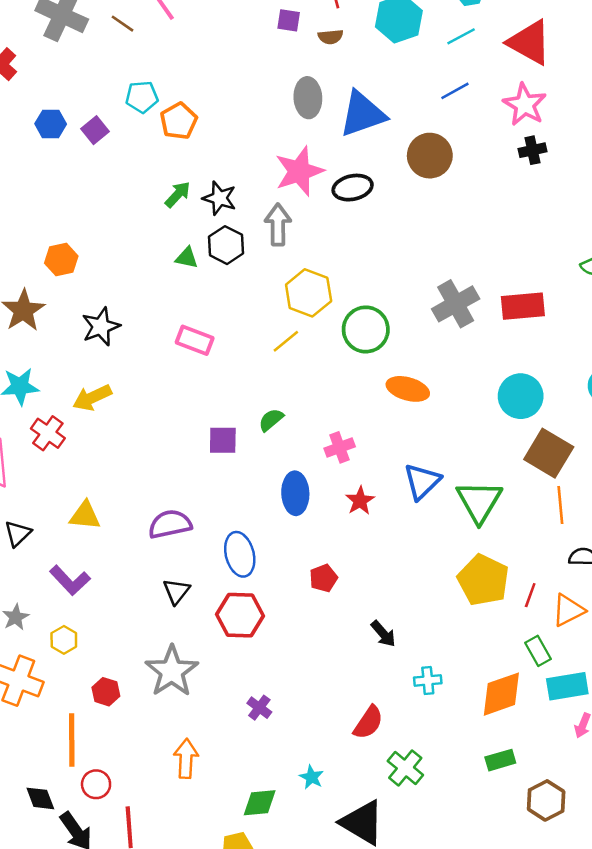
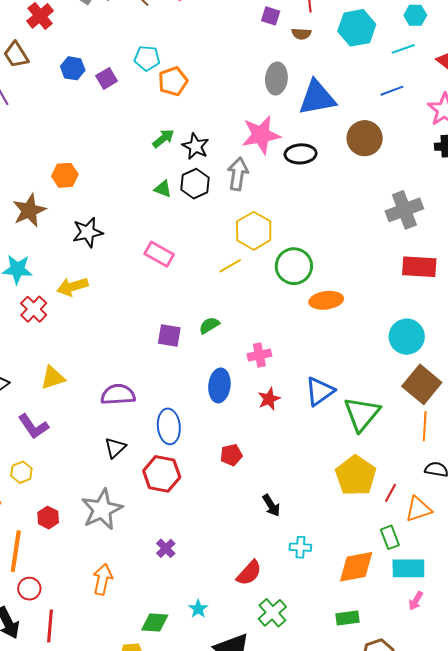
gray cross: (456, 304) -> (404, 210), moved
orange ellipse: (408, 389) -> (326, 300), moved, turned -32
yellow triangle: (85, 516) -> (53, 378), turned -32

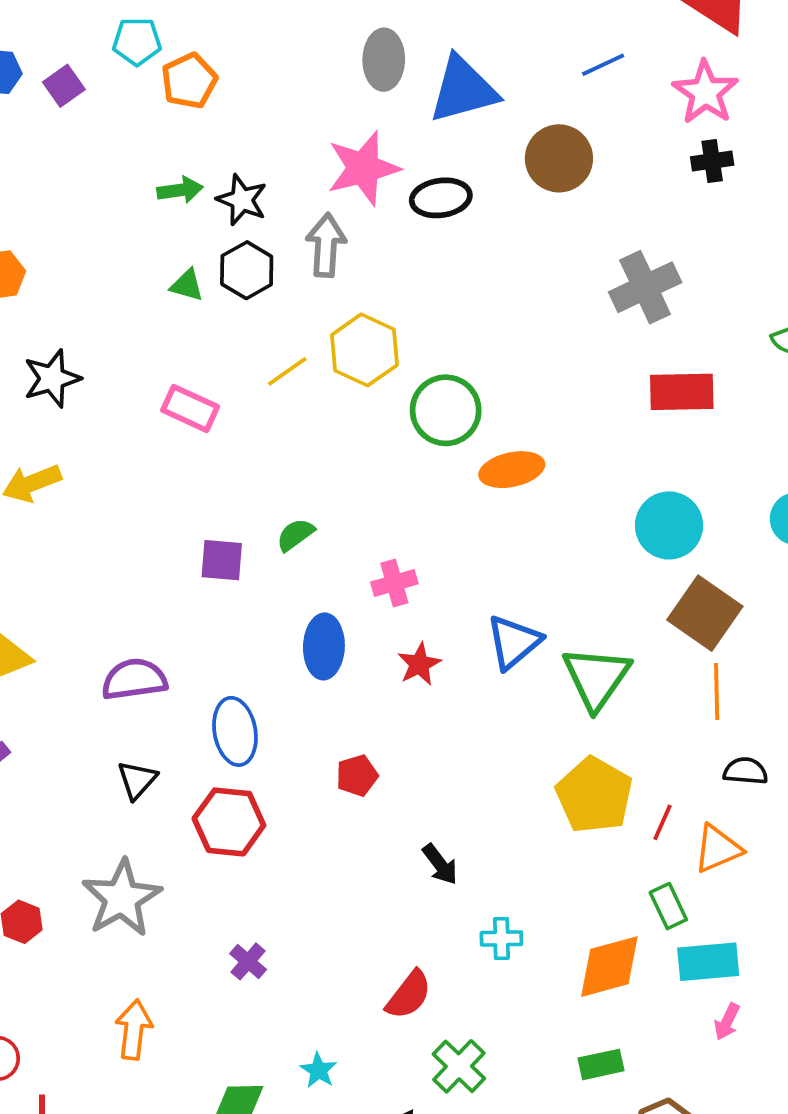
green arrow: (163, 138) -> (180, 190), turned 35
yellow line: (230, 266) -> (287, 371), moved

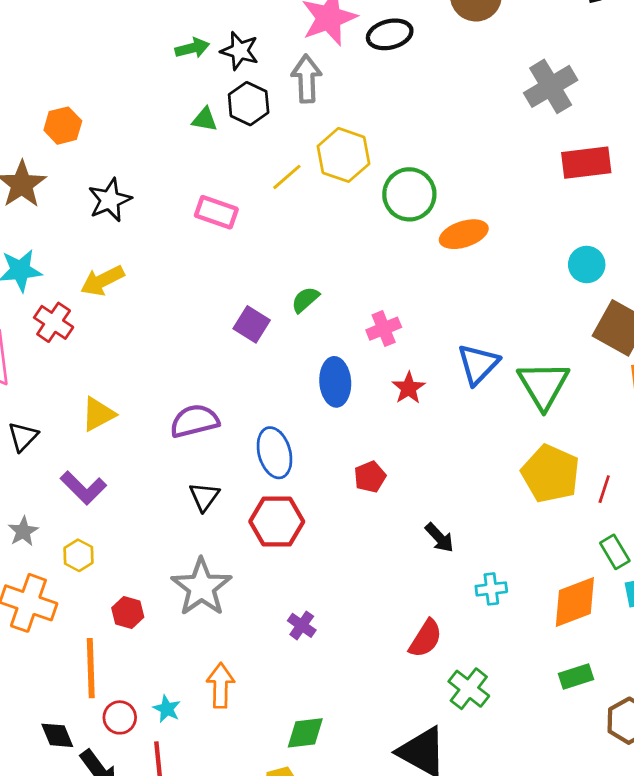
cyan circle: (669, 525) -> (587, 265), size x0.7
purple square: (222, 560) -> (252, 324), turned 33
cyan star: (318, 1070) -> (167, 709), moved

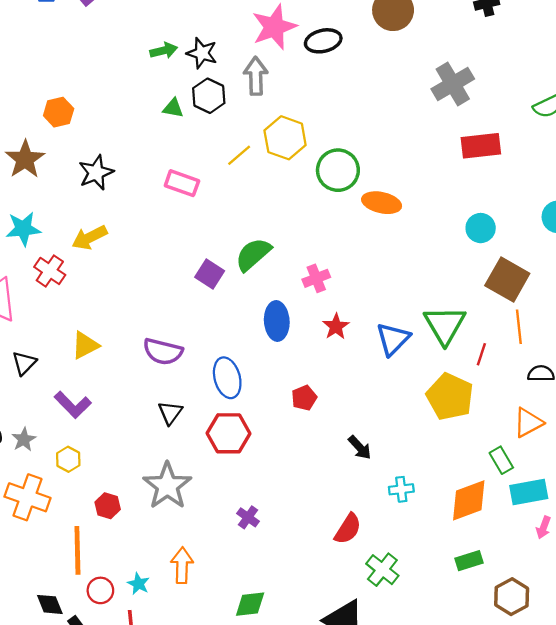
orange ellipse: (464, 234) -> (382, 203), turned 30
green semicircle: (305, 300) -> (253, 254), size x1.6
blue triangle: (478, 364) -> (393, 339), moved
purple semicircle: (195, 421) -> (163, 352), turned -153
red line: (604, 489) -> (481, 354), moved

